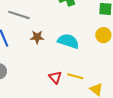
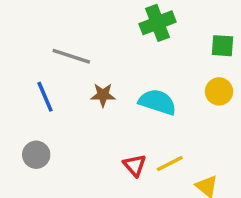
yellow line: (75, 76) -> (170, 164), turned -42

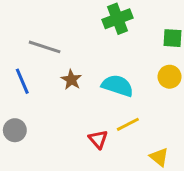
brown star: (103, 95) -> (71, 80), turned 30
yellow line: (170, 164) -> (128, 124), moved

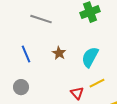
gray line: (45, 47) -> (41, 19), moved
cyan semicircle: (117, 86) -> (90, 57), turned -80

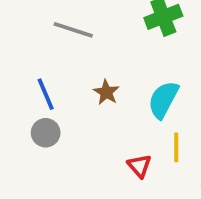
yellow line: (97, 83) -> (176, 147), turned -63
gray circle: (21, 87) -> (46, 133), moved

